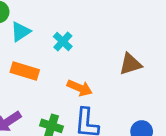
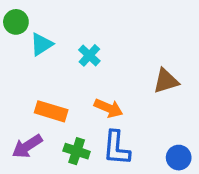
orange rectangle: (25, 71) -> (51, 111), moved

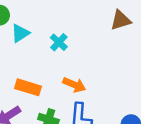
brown triangle: (166, 81) -> (121, 20), moved

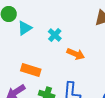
orange arrow: (74, 85) -> (76, 54), moved

